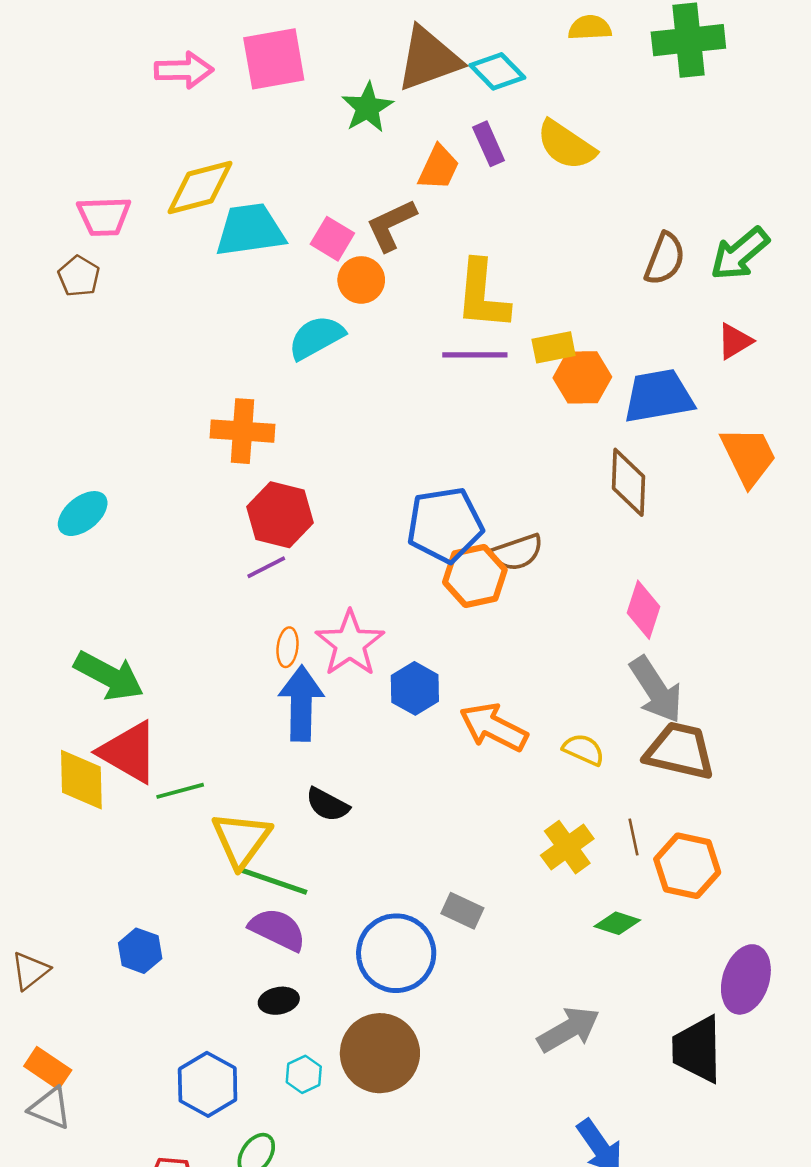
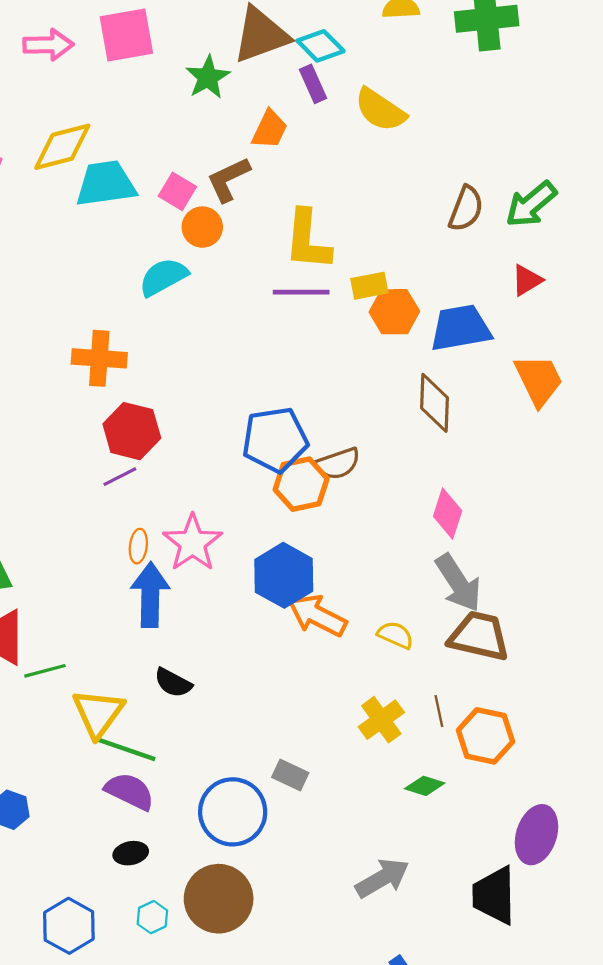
purple rectangle: (489, 144) -> (313, 84), moved
blue hexagon: (415, 688) -> (284, 575), moved, size x1.4

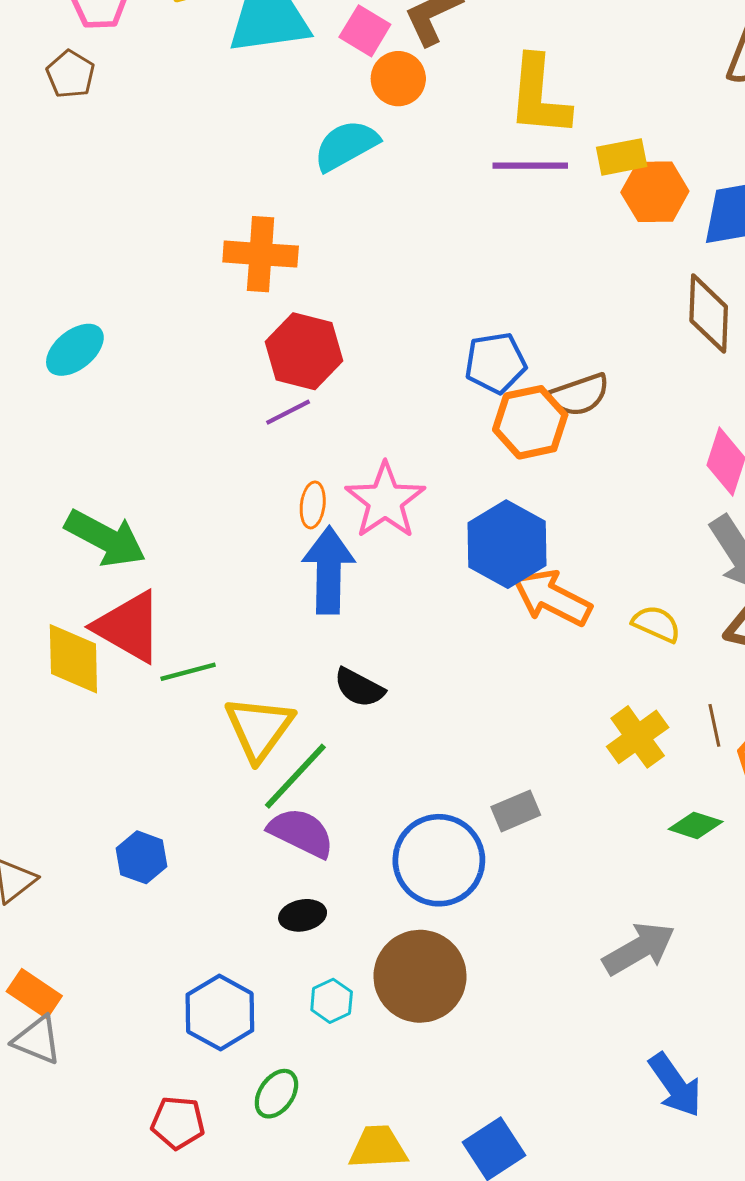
blue pentagon: (275, 440) -> (495, 363), size x0.7
green line: (125, 749) -> (295, 776), turned -66
gray rectangle: (290, 775) -> (516, 811), turned -48

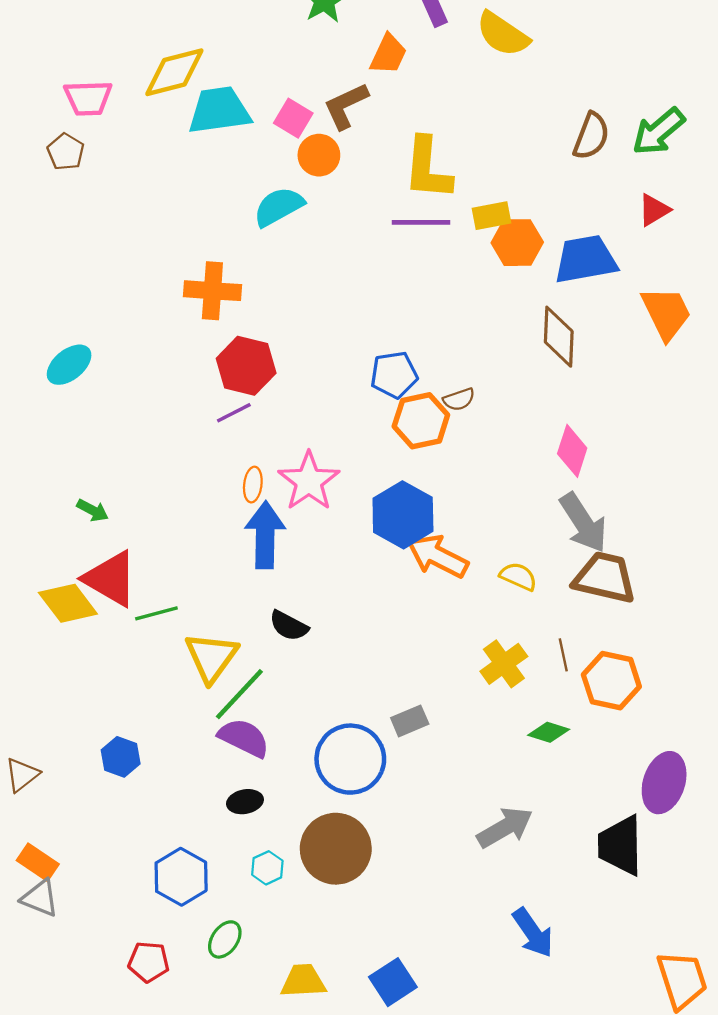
brown semicircle: (580, 395) -> (459, 399), size x0.7
green arrow: (105, 538) -> (93, 510), size x0.5
yellow diamond: (73, 659) -> (68, 603), turned -36

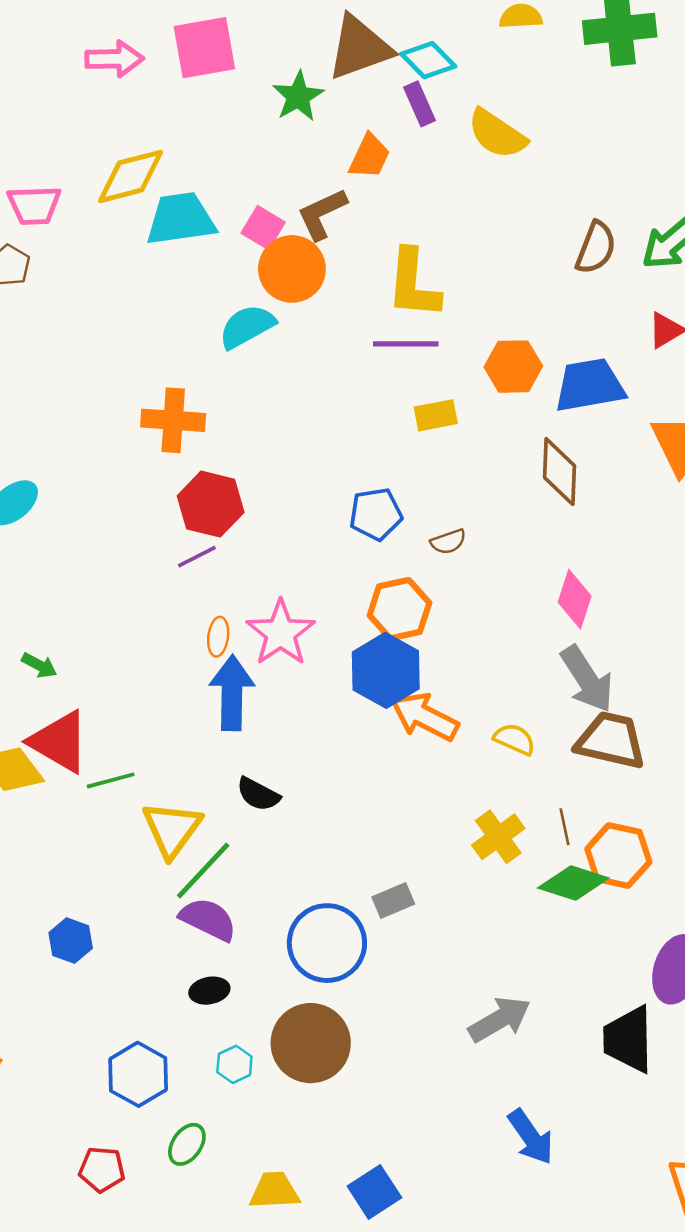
orange circle: (319, 155) -> (292, 269), size x1.4
yellow rectangle: (491, 216) -> (436, 415), moved
orange hexagon: (421, 421) -> (399, 609), moved
green diamond: (549, 732) -> (573, 883), moved, size x1.5

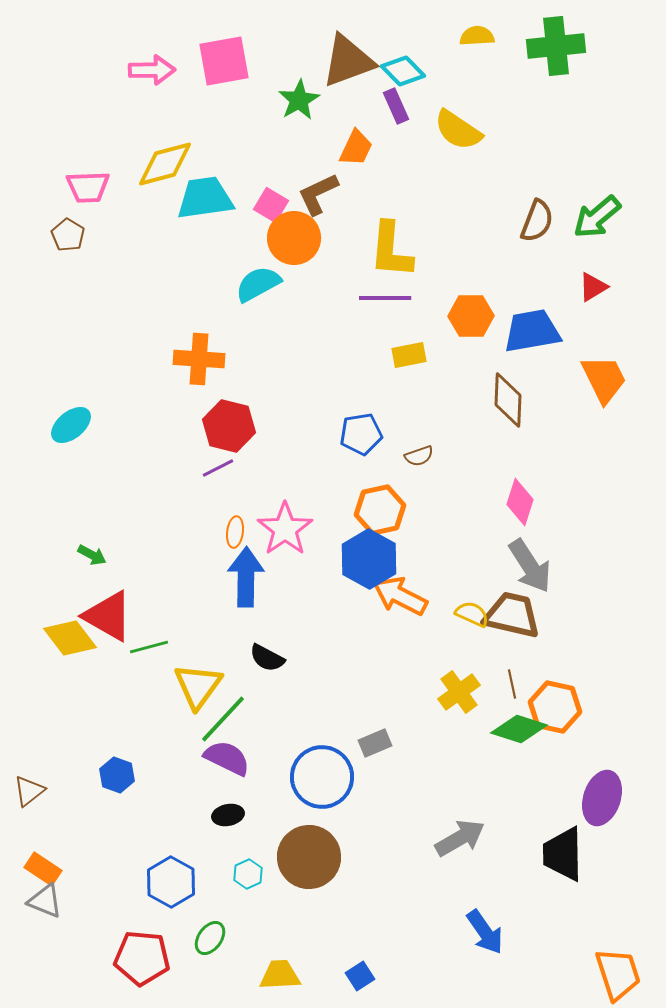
brown trapezoid: (611, 740) -> (512, 615), moved
red pentagon: (102, 1169) -> (142, 958), size x1.5
blue square: (374, 1192) -> (360, 976), size x0.7

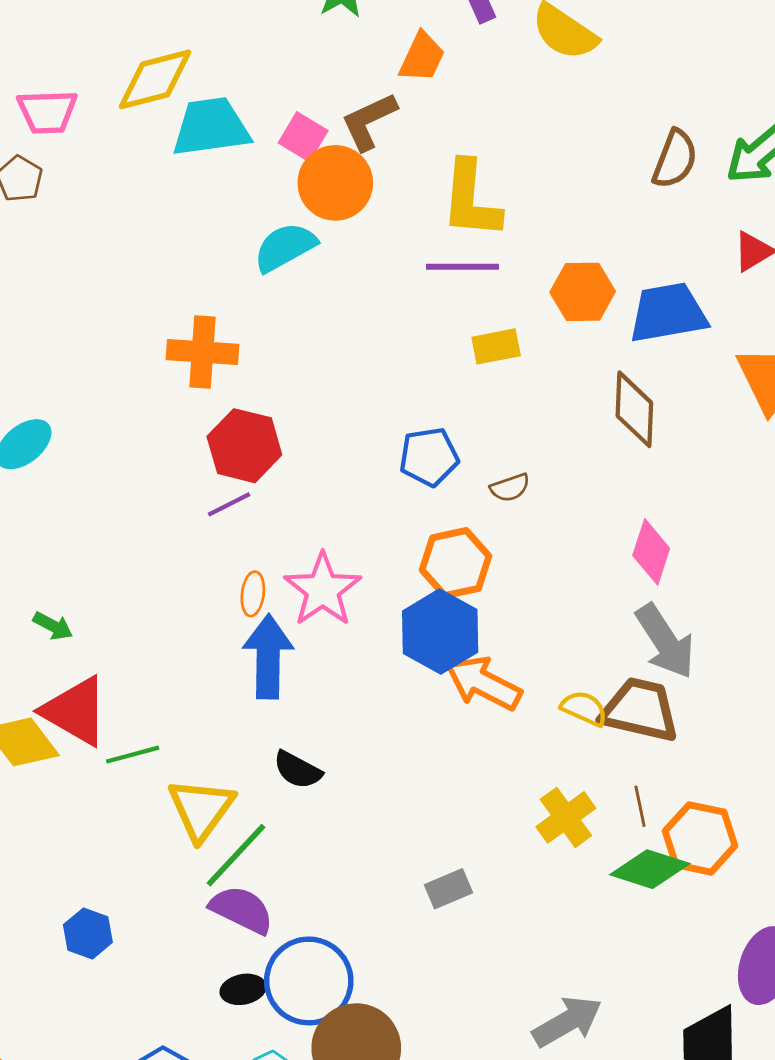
blue circle: (322, 777) -> (309, 981), moved

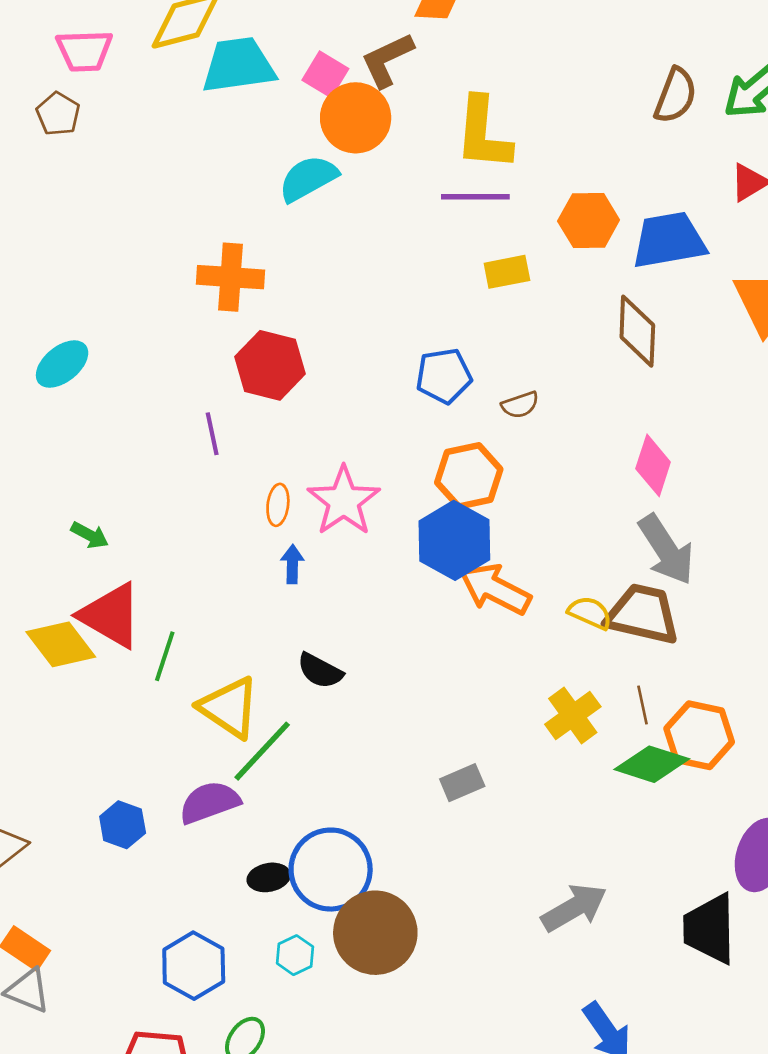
purple line: (229, 504) -> (212, 434), moved, turned -75
blue arrow: (268, 657) -> (292, 564), size x0.5
green line: (133, 755) -> (165, 656), turned -57
yellow triangle: (201, 809) -> (229, 708), turned -32
purple semicircle: (242, 910) -> (209, 802), moved, turned -46

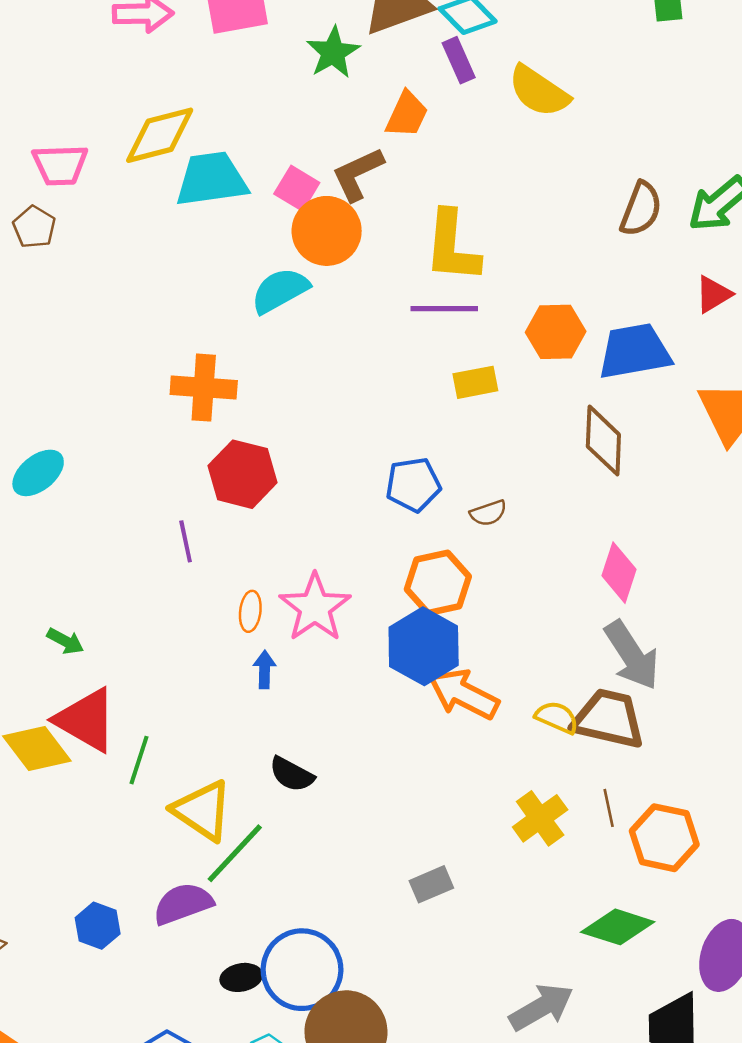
green diamond: (652, 764) -> (618, 927), moved

